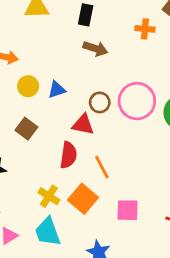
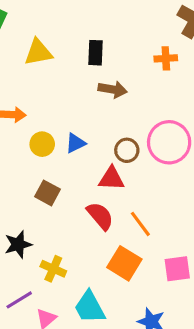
red semicircle: (68, 155) -> (100, 216), turned -40
yellow cross: (49, 196) -> (53, 269), moved

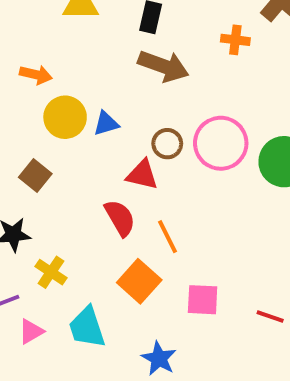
brown arrow: (113, 89) -> (163, 66), size x1.4
yellow circle: (42, 144) -> (65, 117), size x1.4
brown square: (48, 193) -> (35, 176), moved

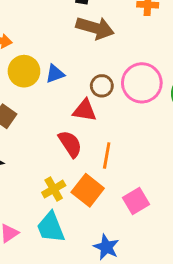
orange line: (168, 237) -> (107, 156), turned 40
yellow cross: (51, 272) -> (54, 189), moved, turned 30
pink square: (203, 300) -> (136, 201), turned -30

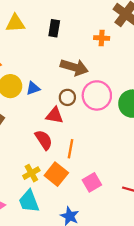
brown arrow: (95, 28) -> (74, 67), moved

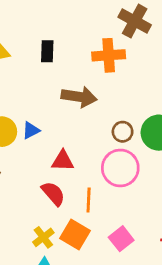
orange cross: (102, 38) -> (109, 55), size x1.6
pink circle: (97, 95) -> (120, 168), moved
brown circle: (67, 97) -> (123, 132), moved

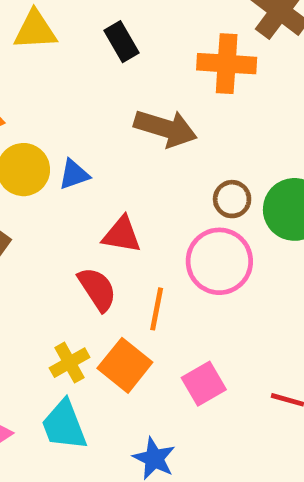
black rectangle: (47, 51) -> (121, 42), turned -40

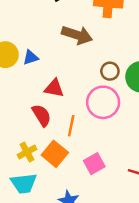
cyan trapezoid: (64, 425) -> (24, 183), turned -76

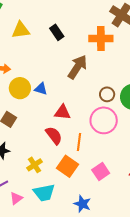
brown arrow: (77, 35) -> (77, 67), turned -70
blue triangle: (31, 58) -> (41, 89), turned 40
yellow cross: (27, 152) -> (35, 165), moved

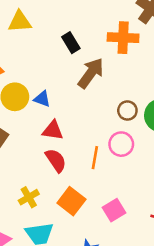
black rectangle: (57, 32) -> (71, 43), moved
red triangle: (62, 112) -> (53, 130), moved
pink circle: (104, 120) -> (121, 144), size x0.7
orange line: (79, 142) -> (95, 158), moved

